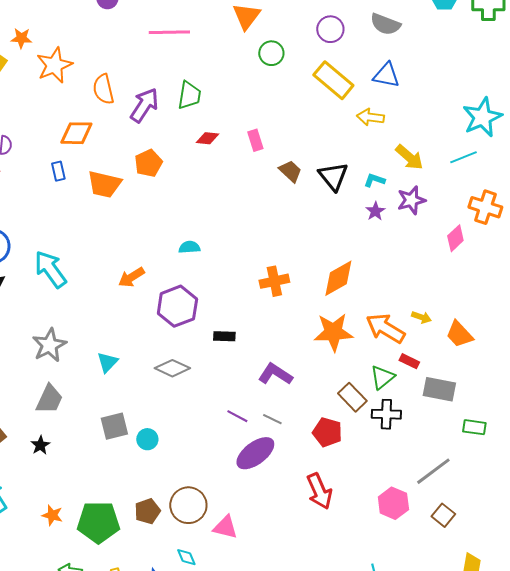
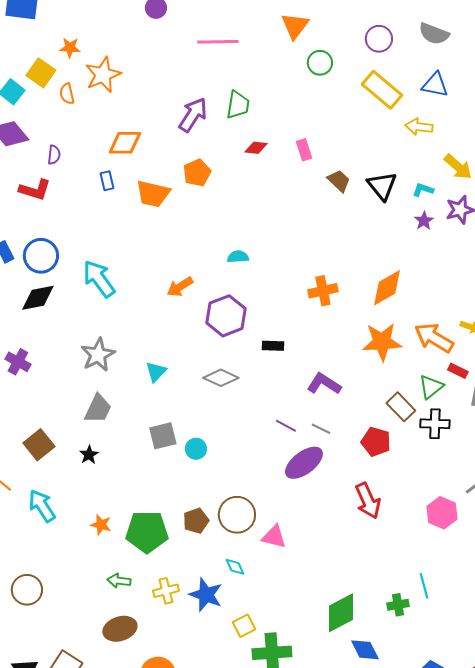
orange semicircle: (103, 89) -> (67, 94), moved, size x0.7

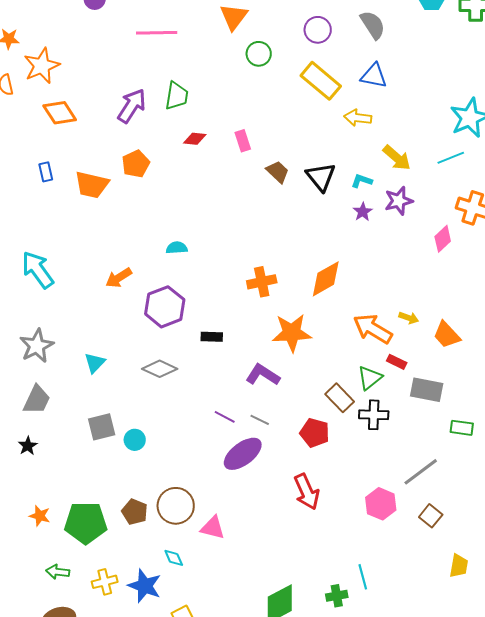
gray semicircle: (434, 34) -> (373, 25), turned -144
orange diamond: (125, 143) -> (60, 113), moved, turned 56
orange star: (382, 342) -> (292, 333), moved
brown pentagon: (196, 521) -> (135, 512), turned -30

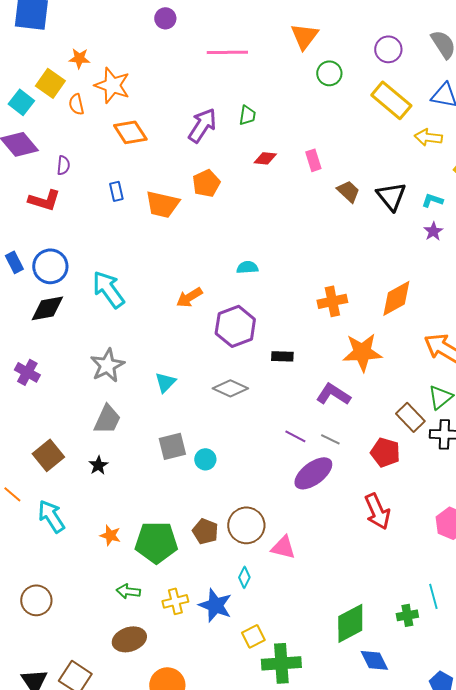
orange star: (42, 66) -> (112, 85), turned -30
green trapezoid: (177, 96) -> (247, 115), size x0.7
cyan diamond: (174, 558) -> (244, 577), turned 50

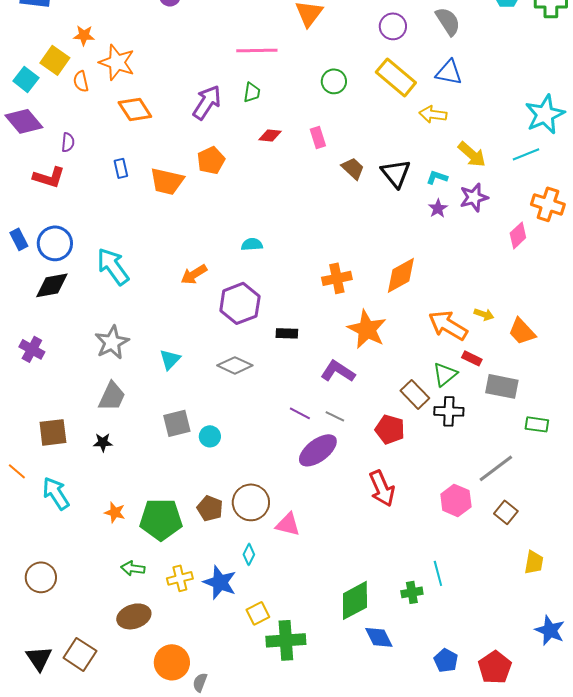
pink line: (227, 52) -> (257, 50), moved
green circle: (329, 73) -> (334, 81), moved
orange star: (362, 352) -> (367, 329), turned 30
brown square: (48, 455) -> (53, 432), turned 32
black star: (98, 465) -> (103, 442), turned 30

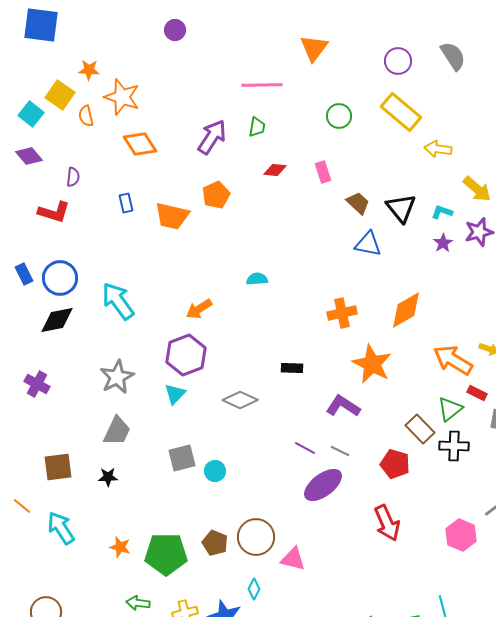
blue triangle: (449, 72) -> (368, 244), moved
purple diamond: (24, 121) -> (29, 156), size x0.7
purple hexagon: (240, 303) -> (186, 355), moved

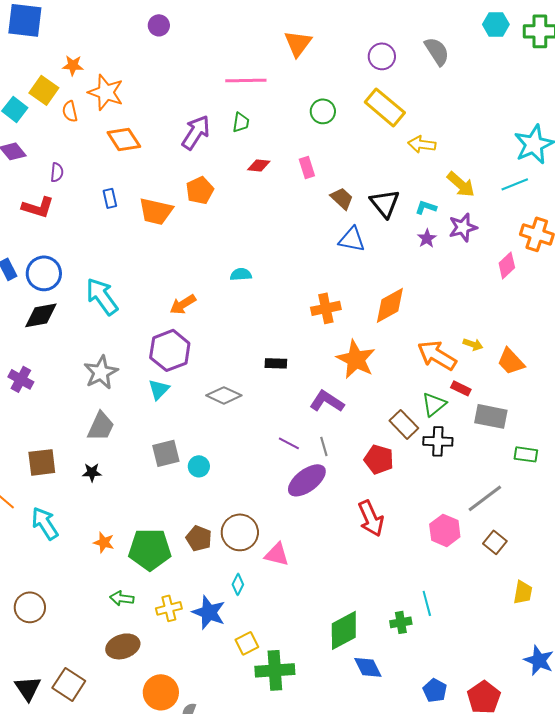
gray line: (340, 451) -> (324, 446), turned 48

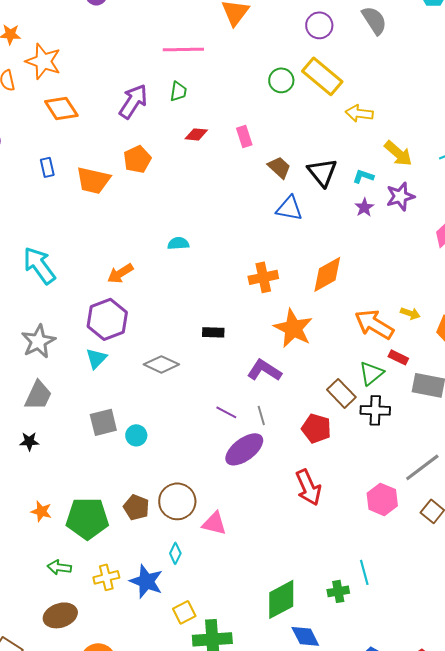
green circle: (323, 111) -> (281, 80), moved

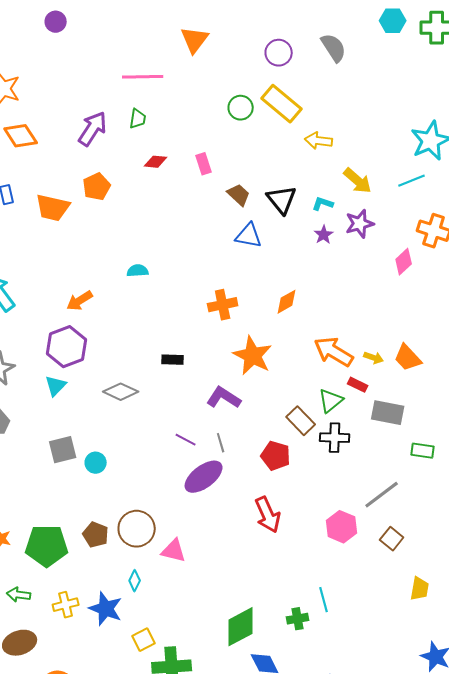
orange diamond: (327, 274) -> (287, 302), size x0.7
yellow arrow: (410, 313) -> (374, 358), moved

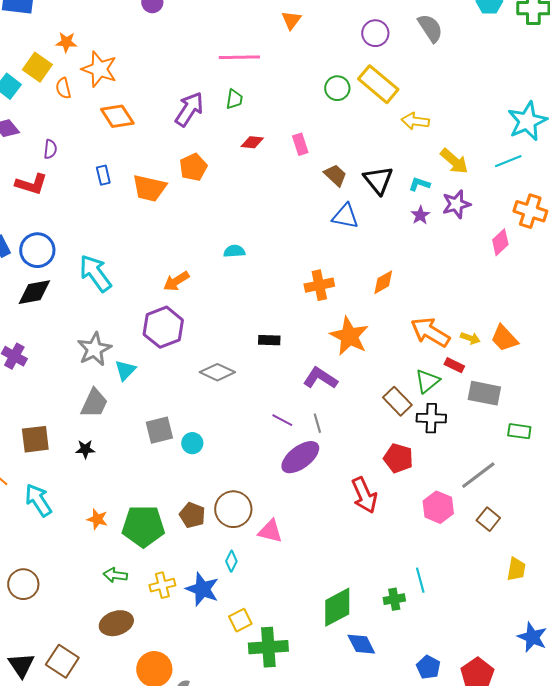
orange triangle: (195, 40) -> (291, 20), size x0.7
cyan triangle: (56, 386) -> (125, 370), moved
red pentagon: (276, 456) -> (398, 458), moved

